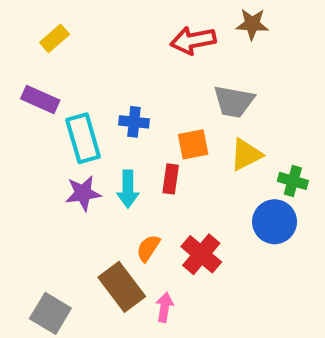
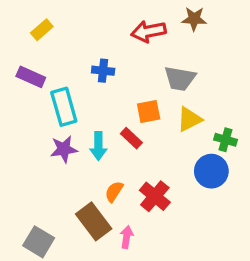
blue cross: (134, 122) -> (103, 71), moved
red rectangle: (171, 179) -> (131, 138), turned -55

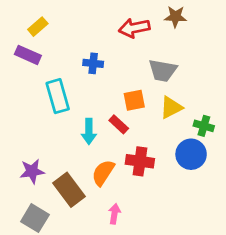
purple rectangle: (31, 77) -> (28, 55), moved
purple star: (64, 149) -> (32, 171), moved
orange semicircle: (114, 192) -> (103, 173), size x1.4
red cross: (155, 196) -> (140, 161), moved, turned -32
brown rectangle: (94, 221) -> (69, 190), moved

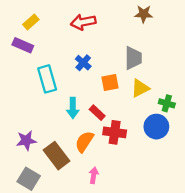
red arrow: (134, 28) -> (83, 22), moved
blue cross: (93, 63) -> (83, 63), moved, turned 35
gray trapezoid: (163, 71) -> (133, 58), turned -100
red rectangle: (119, 124) -> (97, 113), moved

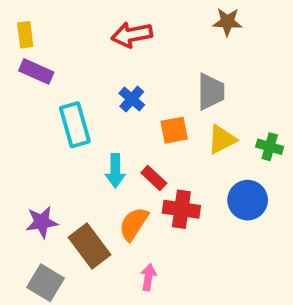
yellow rectangle: (31, 22) -> (25, 35), moved, turned -56
green cross: (167, 103) -> (270, 147), moved

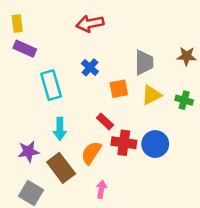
brown star: (227, 22) -> (187, 56), moved
cyan arrow: (115, 171) -> (60, 129), moved
blue circle: (248, 200) -> (155, 144), moved

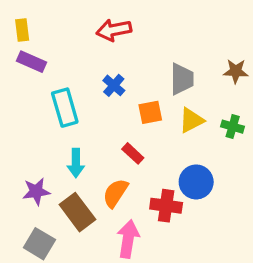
red cross: (124, 143) -> (166, 206), moved
pink arrow: (101, 189) -> (128, 239), size x1.6

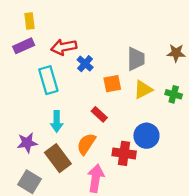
yellow rectangle: (22, 30) -> (30, 21), moved
red arrow: (114, 30) -> (64, 47), moved
purple rectangle: (32, 62) -> (24, 46), turned -48

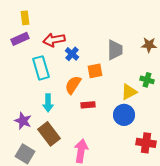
yellow triangle: (143, 90) -> (129, 92), moved
red rectangle: (99, 114) -> (88, 105), moved, turned -48
purple star: (27, 143) -> (23, 121), turned 30
orange semicircle: (86, 144) -> (73, 85), moved
red cross: (124, 153) -> (146, 143), moved

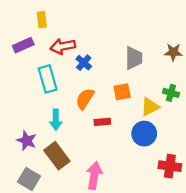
yellow rectangle: (25, 18) -> (42, 20), moved
orange square: (95, 71) -> (122, 92), moved

